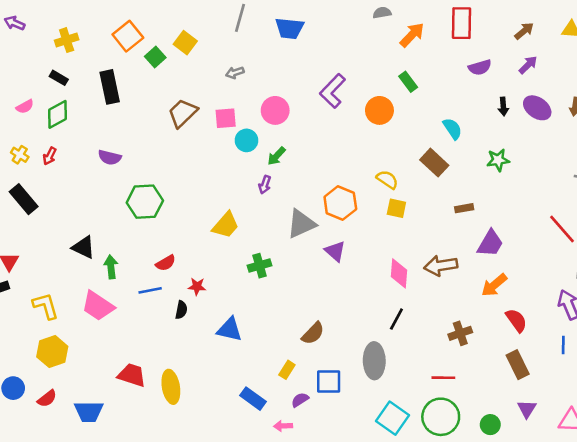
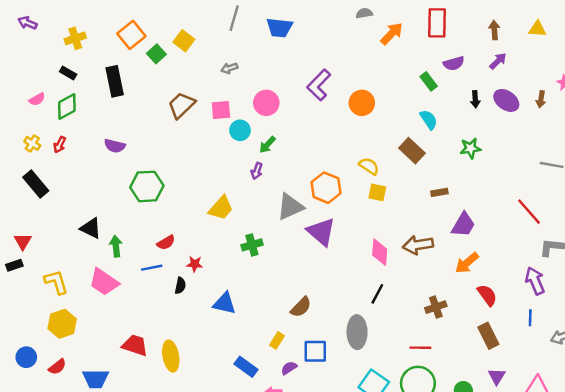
brown arrow: (524, 31) -> (494, 30), turned -54
green rectangle: (408, 82) -> (429, 81), moved
purple triangle: (335, 251) -> (321, 232), size x1.5

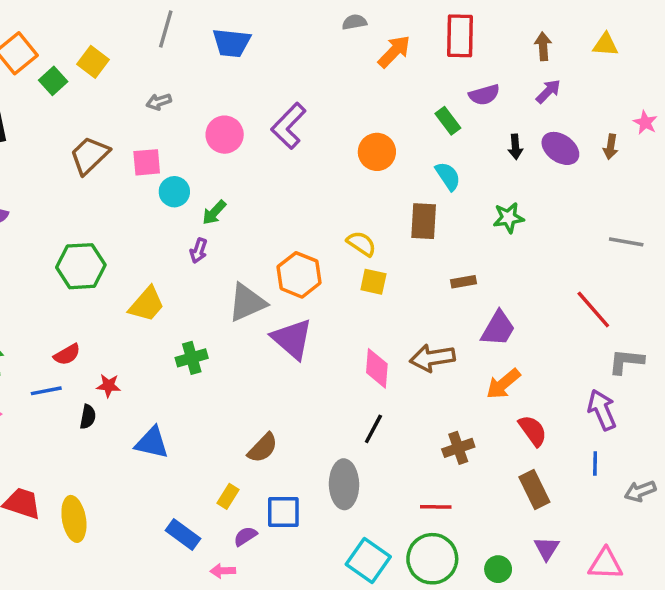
pink circle: (266, 103) -> (225, 135), moved
orange circle: (362, 103) -> (377, 152), moved
brown rectangle: (412, 151) -> (424, 221), turned 50
green hexagon: (147, 186) -> (81, 266), moved

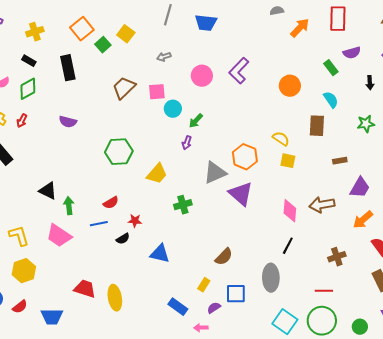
black semicircle: (88, 417) -> (123, 239), turned 48

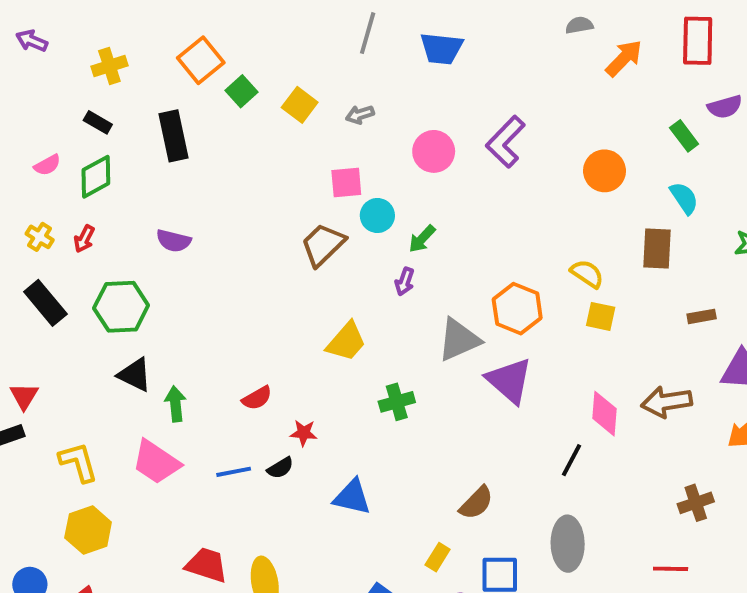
yellow square: (126, 34) -> (300, 105), moved
brown trapezoid: (124, 88) -> (323, 245), moved
green hexagon: (119, 152) -> (121, 307), moved
blue line: (99, 224) -> (234, 472), moved
black line: (288, 246) -> (572, 460), moved

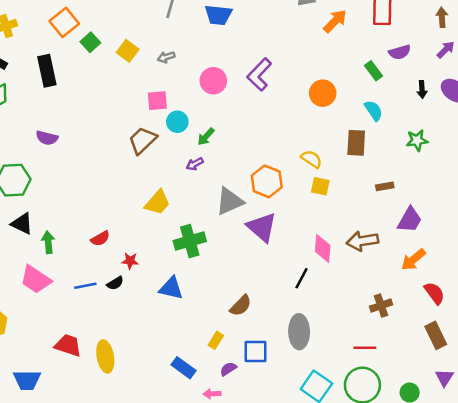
purple arrow: (405, 282) -> (195, 164), turned 42
green cross: (397, 402) -> (190, 241), size x1.4
blue triangle: (352, 497) -> (171, 288), moved

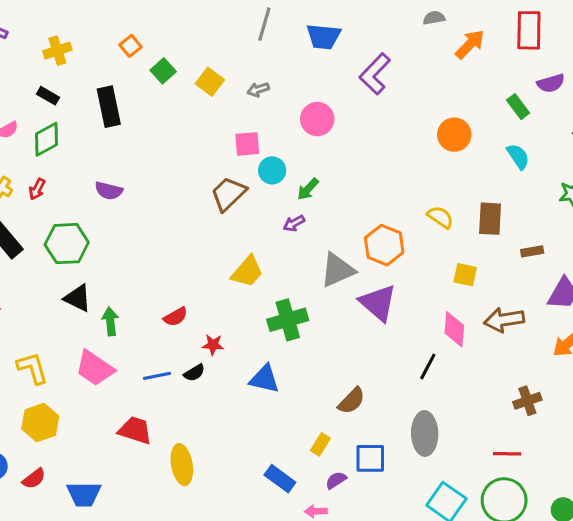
orange square: (64, 22) -> (131, 46), size x0.6
purple L-shape: (259, 75) -> (375, 74), moved
brown rectangle: (356, 143) -> (490, 219), moved
yellow square: (320, 186) -> (465, 275), moved
red trapezoid: (68, 345) -> (135, 430), moved

